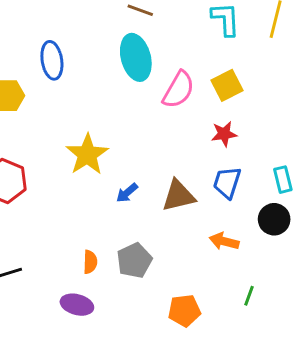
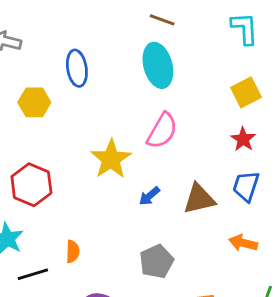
pink semicircle: (178, 90) -> (162, 131), moved
red star: (224, 134) -> (243, 139), turned -30
orange semicircle: (90, 262) -> (73, 251), moved

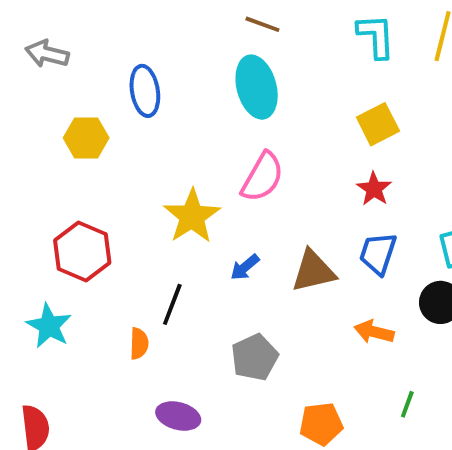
black line: (33, 274) -> (172, 304), moved, turned -52

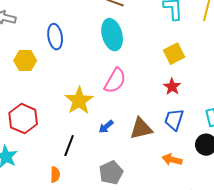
orange semicircle: (139, 344) -> (55, 175), moved

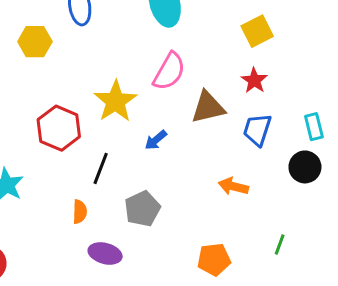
red hexagon: (23, 119) -> (59, 128), moved
brown triangle: (141, 129) -> (208, 107), moved
orange arrow: (172, 160) -> (233, 186), moved
gray pentagon: (111, 173) -> (142, 209), moved

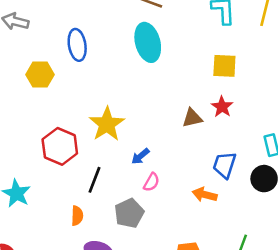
yellow square: (257, 31) -> (224, 66), turned 30
pink semicircle: (169, 71) -> (151, 182), moved, size x0.6
brown triangle: (208, 107) -> (192, 118), moved, size x0.7
blue trapezoid: (257, 130) -> (224, 165), moved

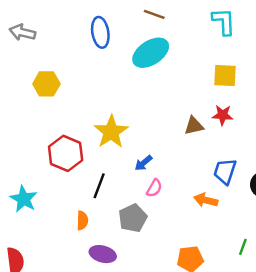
cyan ellipse: (148, 42) -> (151, 53), turned 72
blue ellipse: (77, 45) -> (100, 32), moved
red star: (222, 107) -> (223, 115), turned -30

